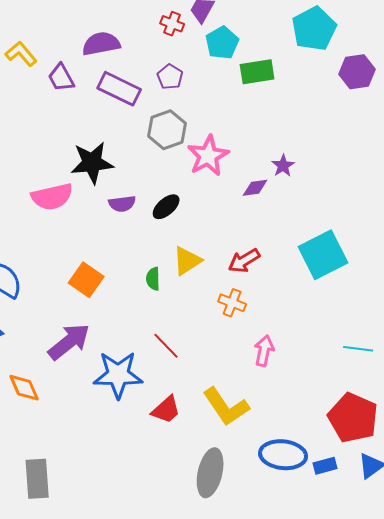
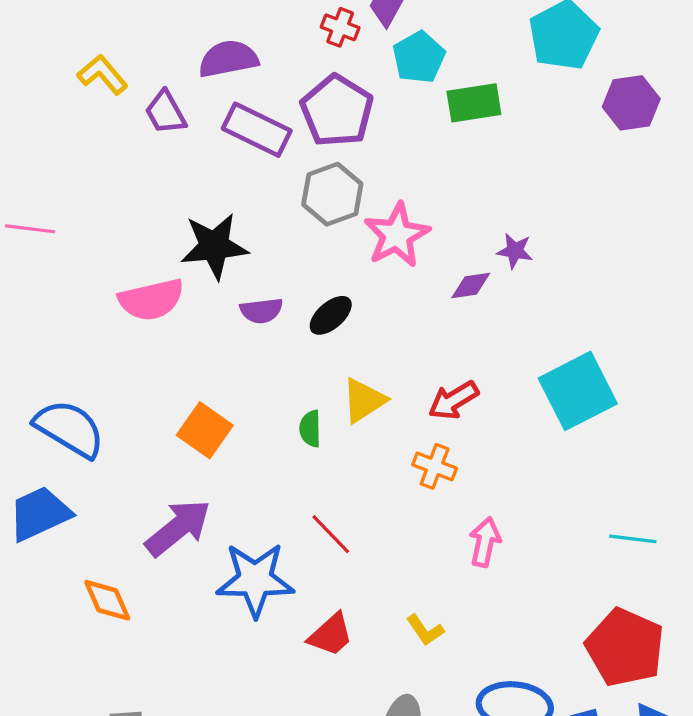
purple pentagon: (170, 77) -> (337, 111), size x1.8
purple star: (283, 166) -> (515, 251), turned -30
yellow L-shape: (226, 407) -> (425, 630), size x0.5

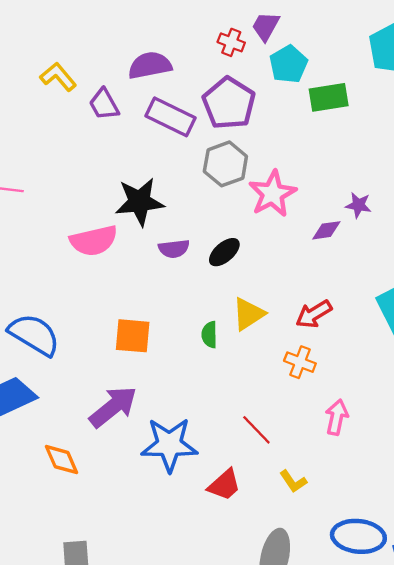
orange square: (205, 430) -> (133, 336), turned -30
red line: (331, 534) -> (256, 430), moved

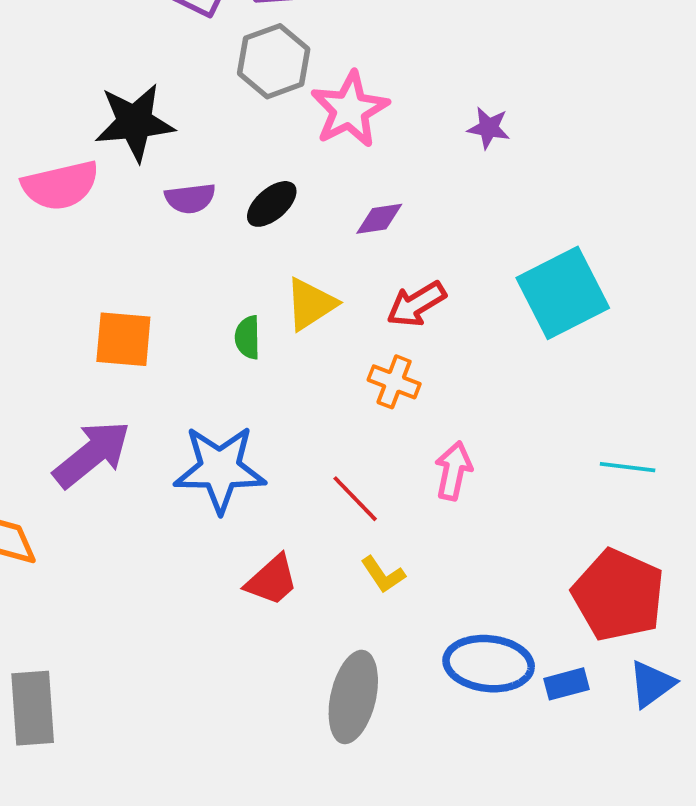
purple diamond: (326, 230) -> (379, 219), moved
red line: (256, 430) -> (355, 499), moved
blue star: (169, 445) -> (220, 469), moved

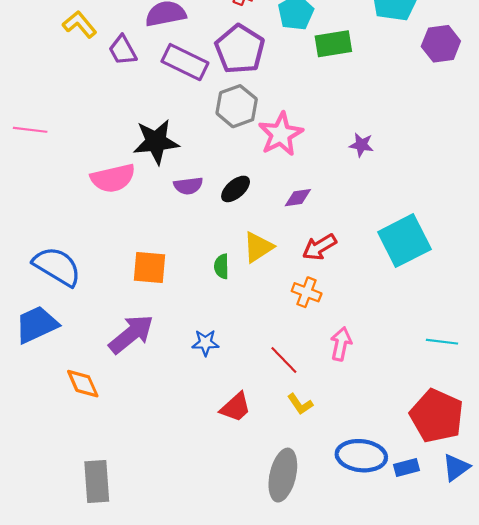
blue star: (220, 469) -> (205, 343), size x0.5

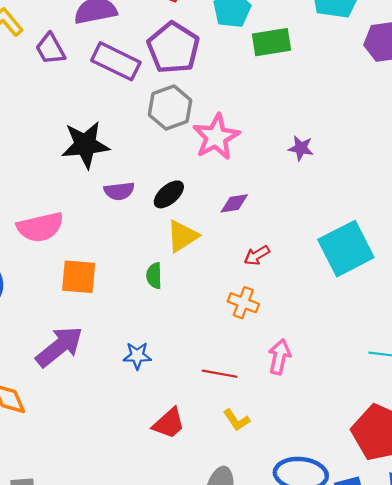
pink semicircle: (113, 178) -> (40, 227), moved
yellow triangle: (258, 247) -> (182, 236), moved
red arrow: (319, 247) -> (257, 255), size x0.7
red line: (284, 360) -> (220, 374), turned -36

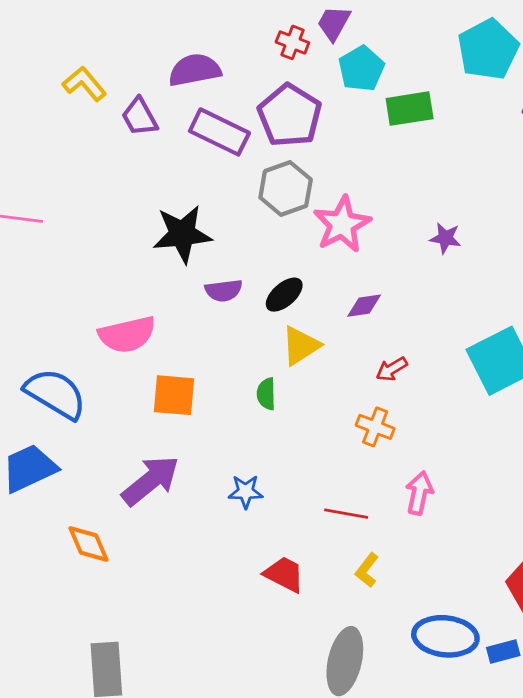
yellow L-shape: (237, 420) -> (367, 570), turned 72
red trapezoid: (169, 423) -> (284, 574), turned -111

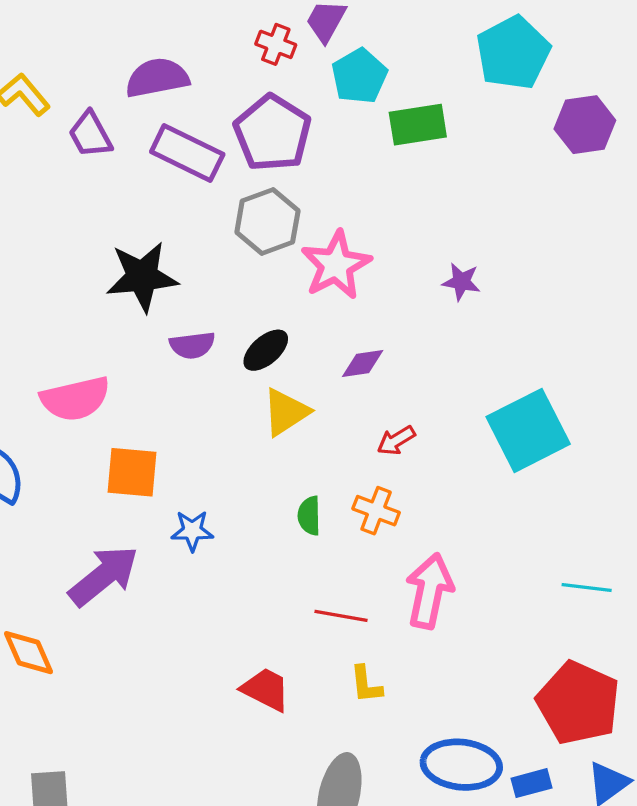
green semicircle: (266, 394) -> (309, 516), moved
blue star: (246, 492) -> (192, 531), moved
pink arrow: (419, 493) -> (430, 591), size x1.4
yellow L-shape: (367, 570) -> (366, 684), turned -44

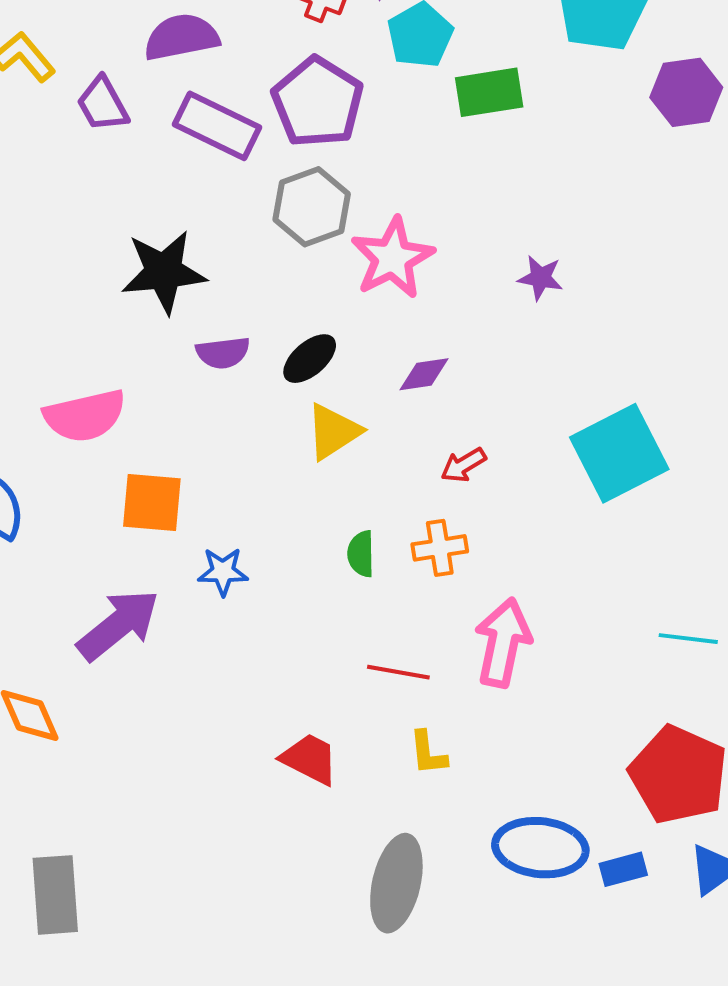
orange cross: (376, 511) -> (440, 548), turned -30

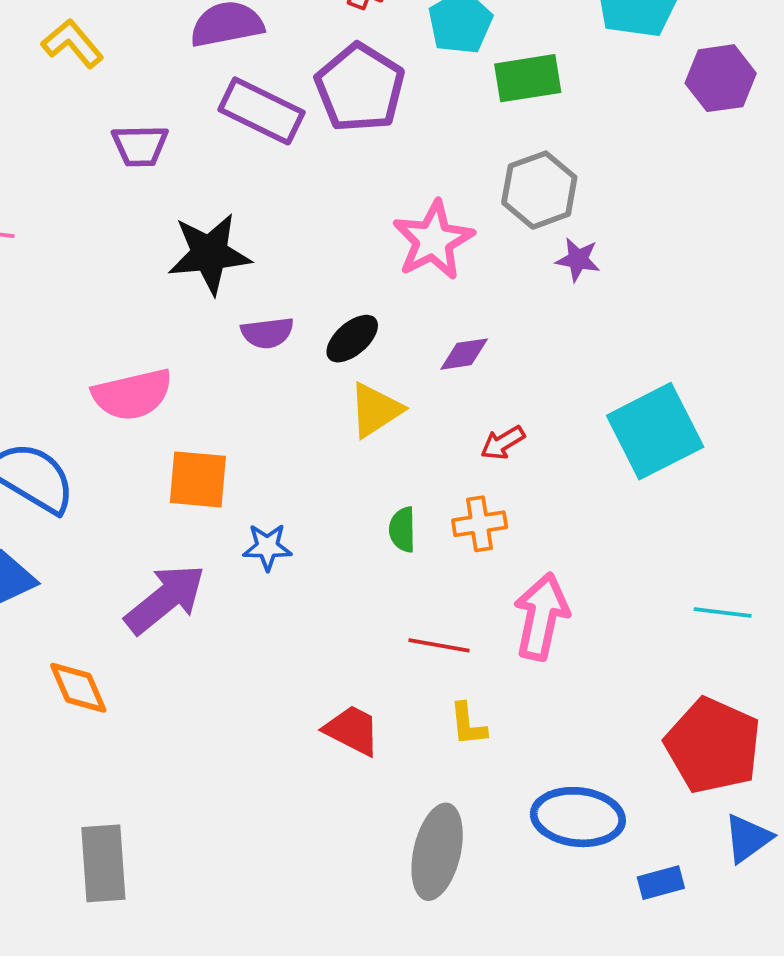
purple trapezoid: (103, 104) -> (140, 146), moved, turned -62
gray hexagon: (312, 207) -> (539, 190), moved
blue rectangle: (623, 869) -> (661, 883), moved

